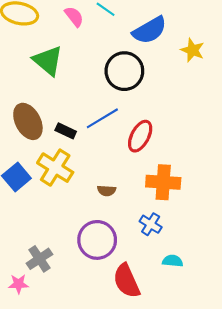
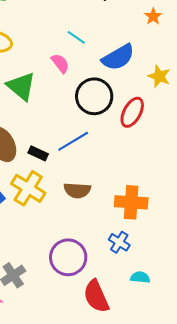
pink semicircle: (74, 17) -> (60, 63), moved
red ellipse: (140, 136) -> (132, 112), moved
brown semicircle: (107, 191) -> (77, 190), moved, size x1.5

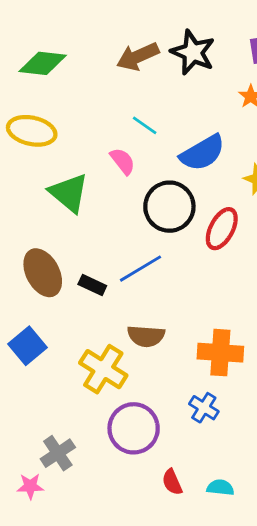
yellow cross: (28, 188) -> (103, 369), moved
cyan semicircle: (140, 277) -> (220, 488), moved
red semicircle: (96, 296) -> (172, 482), size x0.6

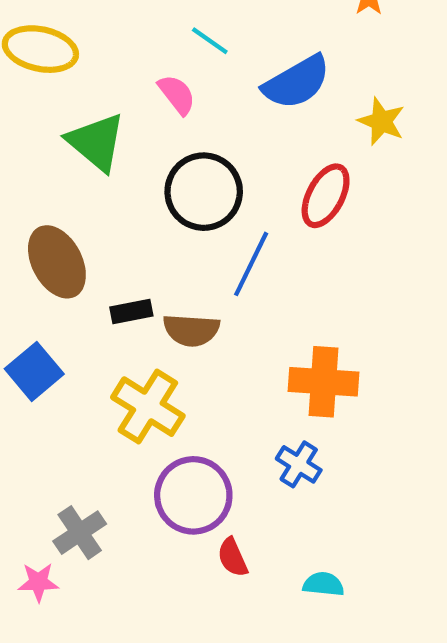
black circle: (169, 207) -> (204, 192), moved
blue line: (140, 269) -> (251, 264), moved, turned -33
black rectangle: (92, 285) -> (131, 311), moved, turned -36
brown semicircle: (146, 336) -> (191, 330), moved
red semicircle: (172, 482) -> (233, 557), moved

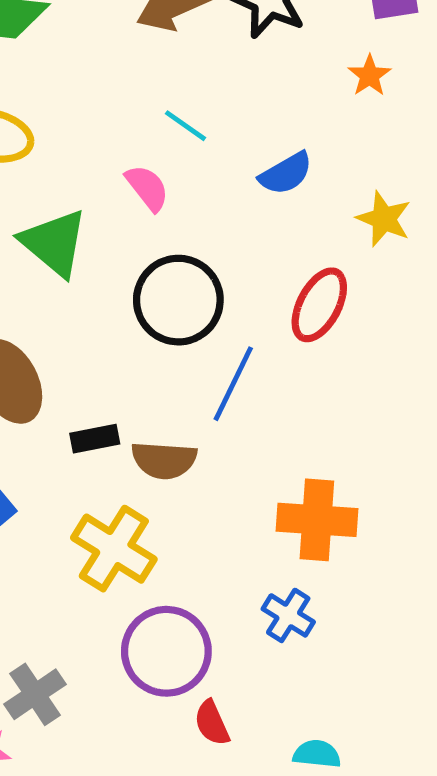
blue semicircle: (297, 82) -> (286, 173), size x0.7

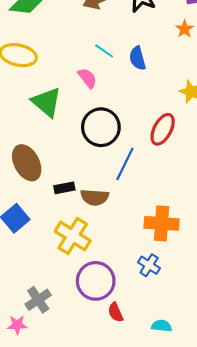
blue semicircle: (286, 173) -> (138, 58), moved, turned 105

